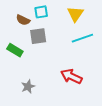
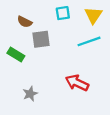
cyan square: (41, 12) -> (63, 13), moved
yellow triangle: (75, 14) -> (93, 15), moved

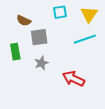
green rectangle: (16, 54) -> (15, 52), turned 49
gray star: (30, 94) -> (41, 63), moved

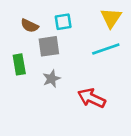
cyan square: (60, 12) -> (63, 22), moved

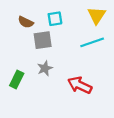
green rectangle: (19, 64) -> (17, 80), moved, turned 36

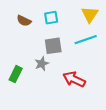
gray square: (43, 40) -> (53, 46), moved

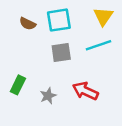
cyan square: (51, 18) -> (59, 20), size x1.5
gray star: (42, 64) -> (48, 96), moved

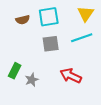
brown semicircle: (28, 24) -> (23, 20), turned -40
gray star: (48, 96) -> (32, 80), moved

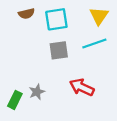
brown semicircle: (23, 20) -> (26, 14), moved
green rectangle: (15, 71) -> (15, 100), moved

